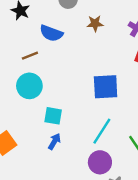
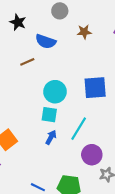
cyan circle: (29, 86) -> (55, 92), moved
cyan line: (102, 131) -> (79, 129), moved

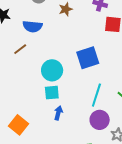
cyan line: (79, 129) -> (96, 95), moved

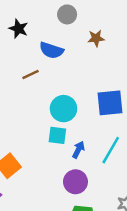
blue arrow: (58, 113) -> (78, 150), moved
purple circle: (100, 120) -> (75, 182), moved

